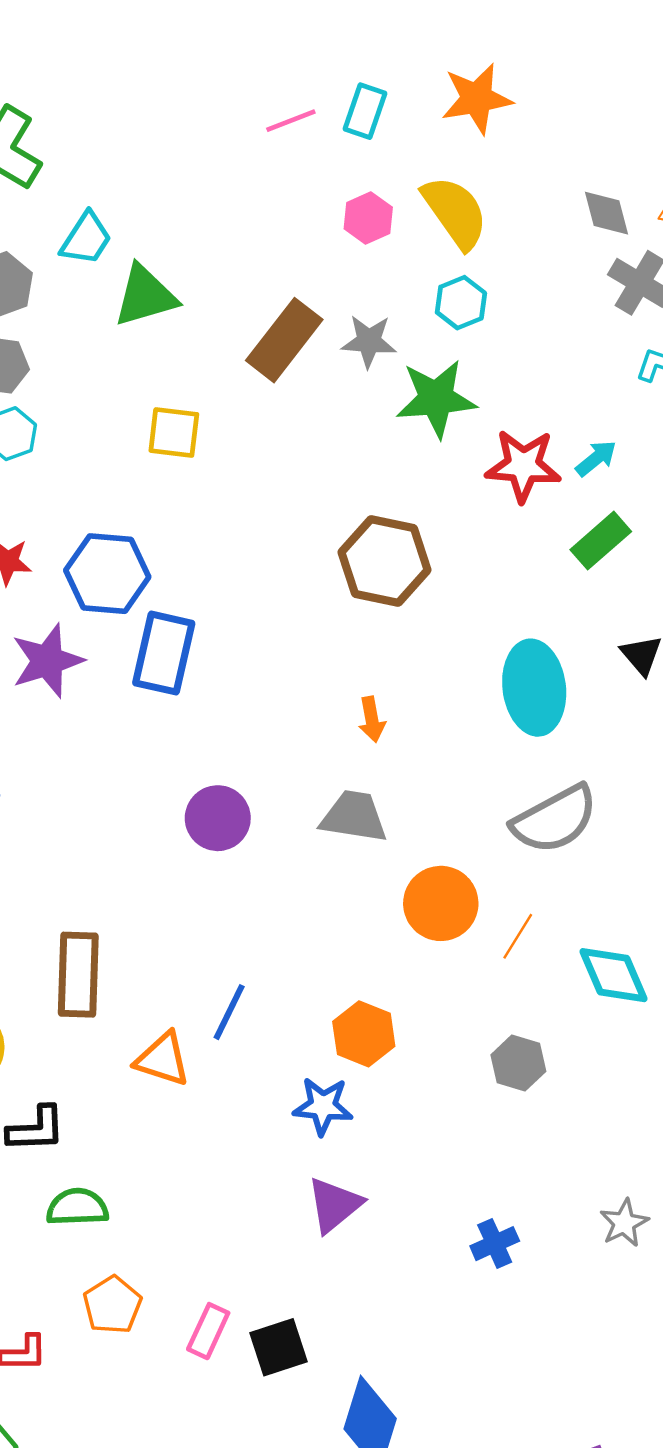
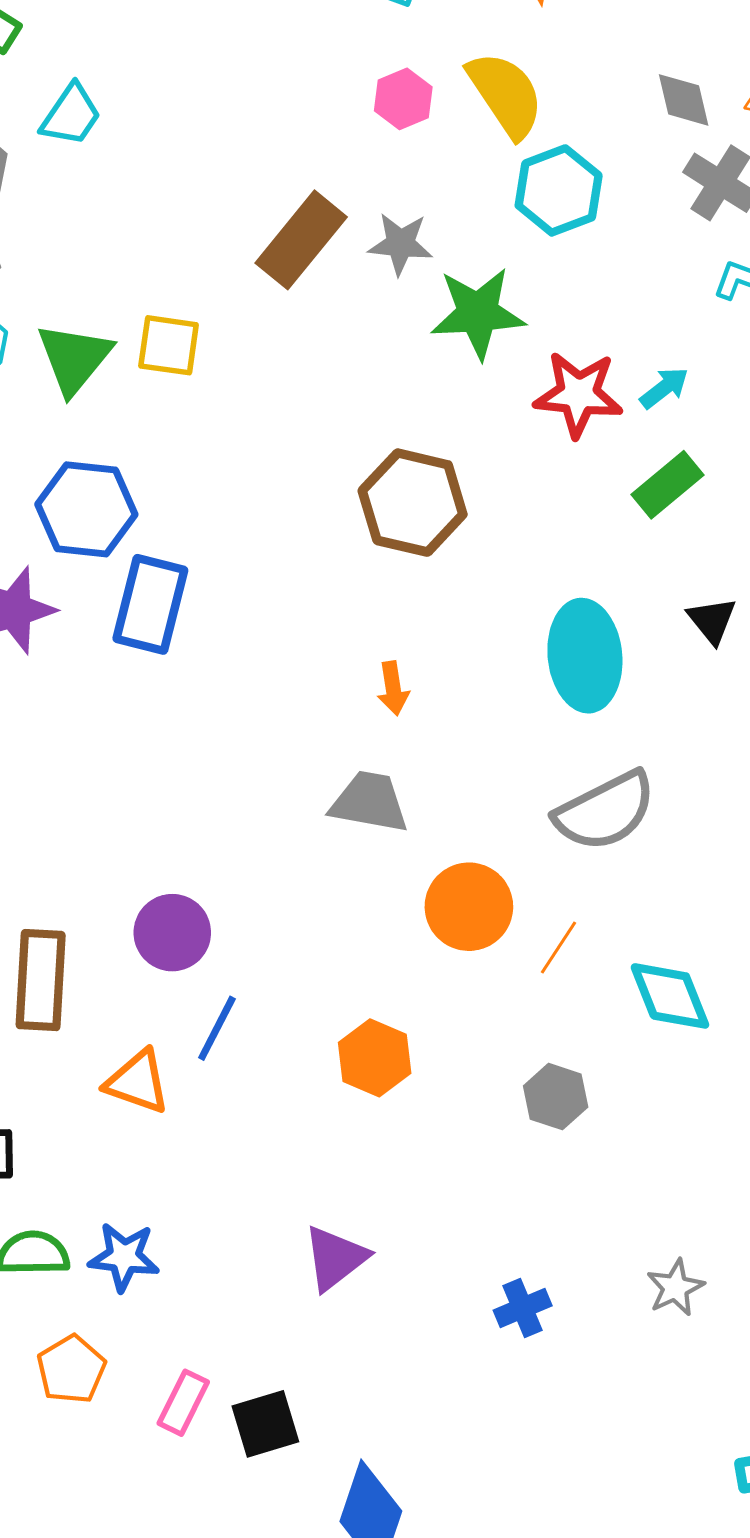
green triangle: (145, 296) -> (74, 358), moved, turned -36
cyan hexagon: (461, 303) -> (559, 190), moved, size x1.4
purple circle: (218, 818) -> (172, 933), moved
blue star: (323, 1106) -> (124, 1257), moved

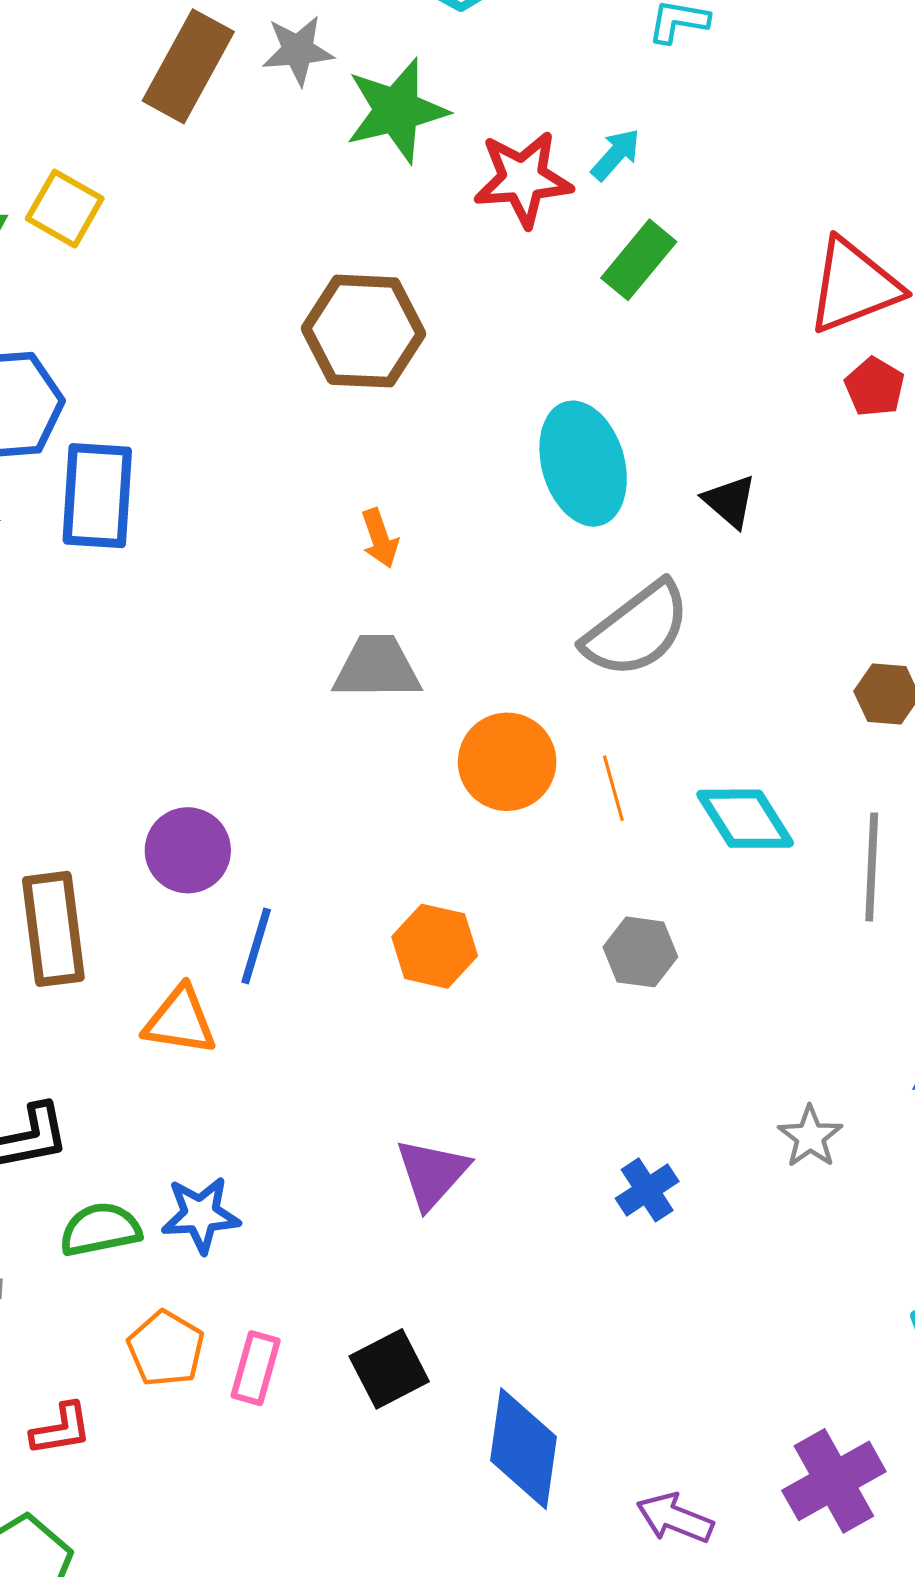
yellow square: (169, 345) -> (65, 209), turned 32
black triangle: (712, 620) -> (730, 501), moved
orange line: (559, 947) -> (613, 788), turned -38
pink rectangle: (183, 1403) -> (256, 1368), moved

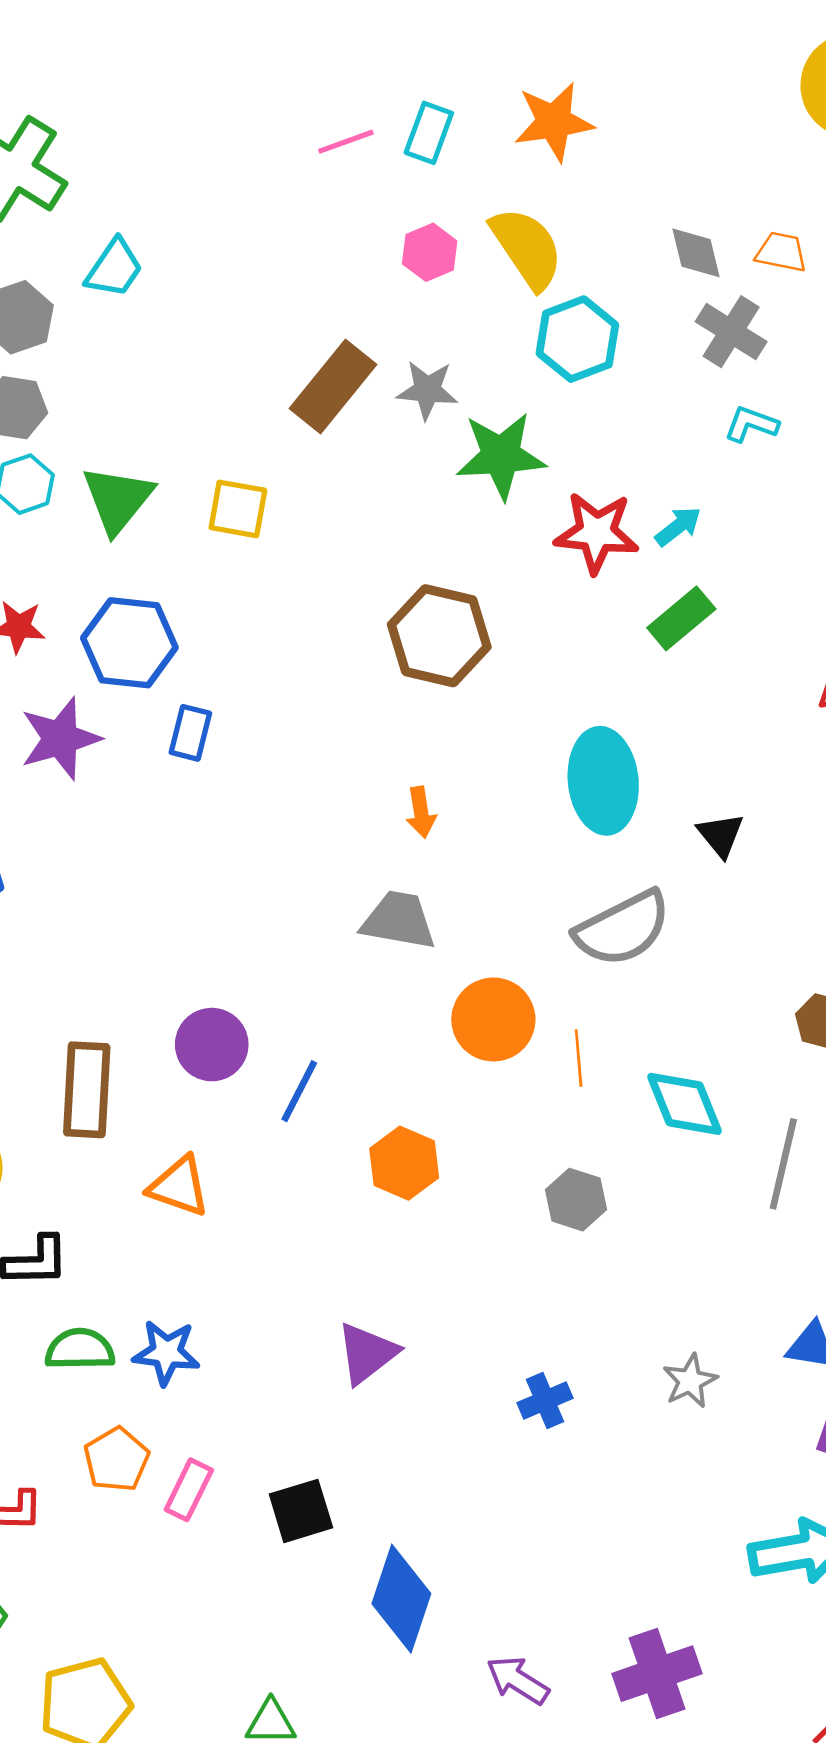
yellow square: (65, 209) -> (238, 509), moved, turned -30
blue rectangle: (97, 496) -> (190, 733), size x0.6
blue line: (256, 946) -> (299, 1091), moved

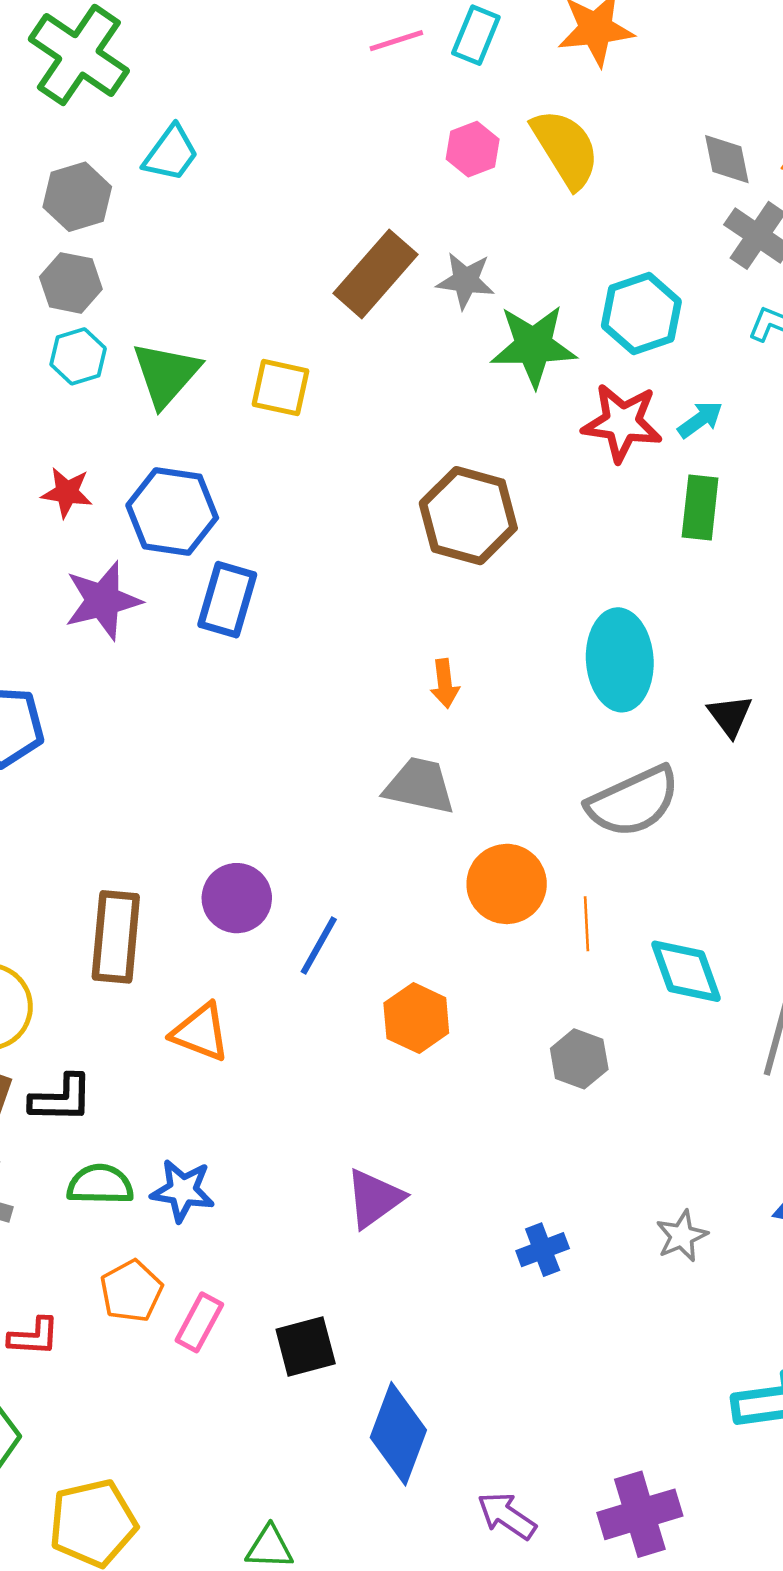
cyan hexagon: (577, 339) -> (641, 314), moved
green rectangle: (681, 618) -> (700, 508), turned -46
blue rectangle: (190, 733) -> (227, 600), size x1.4

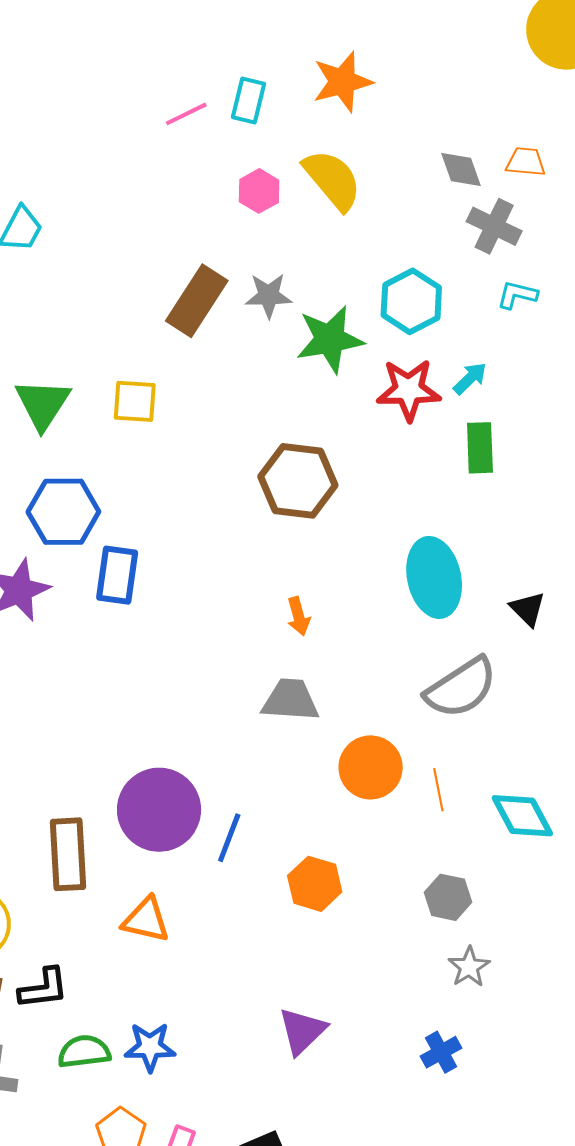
purple circle: (237, 898) -> (159, 810), size x1.5
gray star: (682, 1236) -> (469, 967), moved

